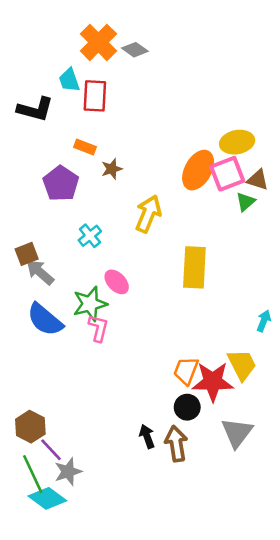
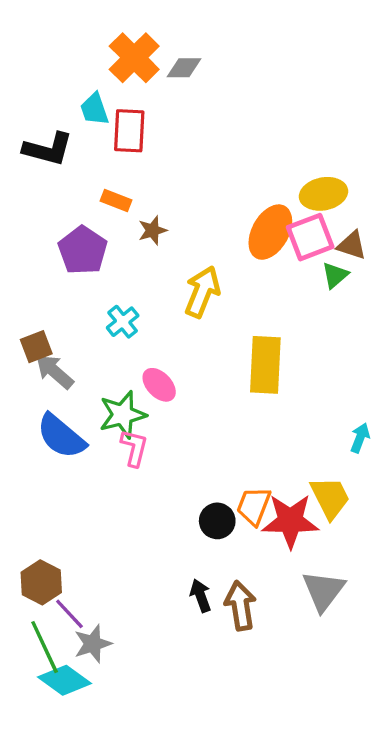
gray diamond: (135, 50) -> (184, 68), turned -35
black circle: (187, 407) -> (217, 521), moved

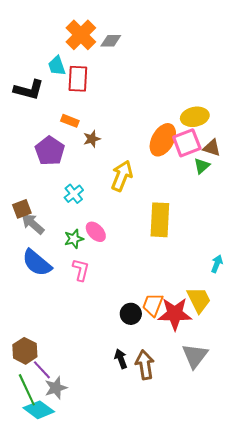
green star: (123, 415) -> (74, 239), moved, size x0.7

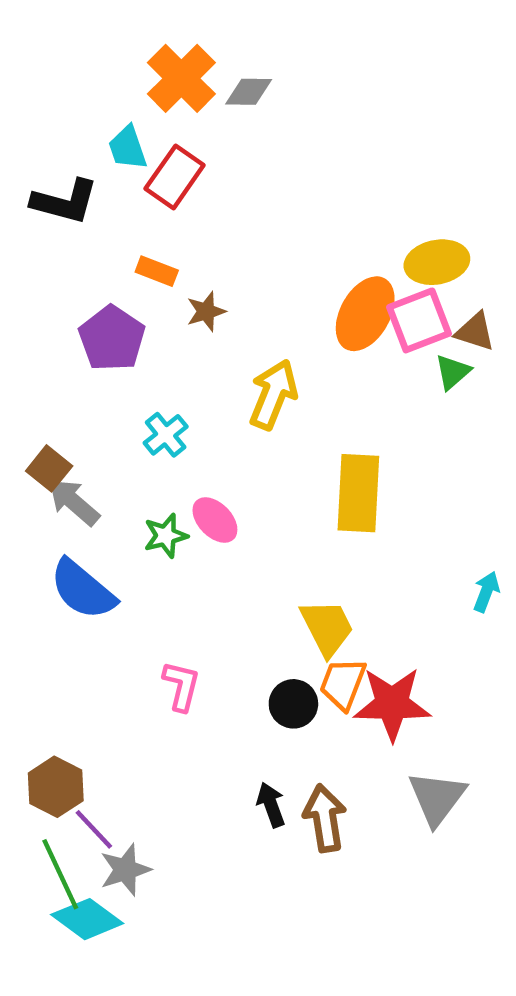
red rectangle: (78, 79) -> (175, 177), turned 32
brown square: (22, 209) -> (49, 468), turned -30
pink L-shape: (81, 270) -> (181, 686), moved
yellow trapezoid: (199, 300) -> (327, 628), moved

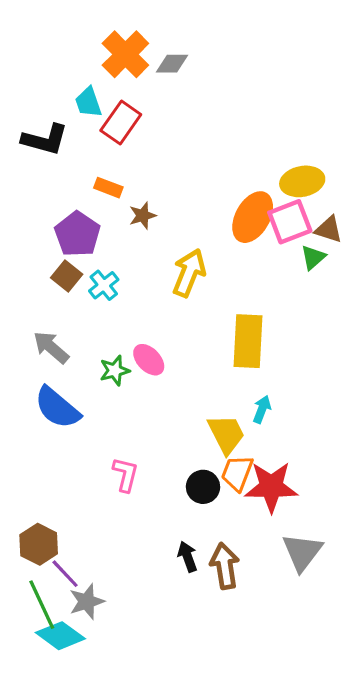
cyan cross: (166, 435) -> (104, 285), moved
brown square: (49, 468) -> (67, 276), moved
cyan arrow: (486, 592) -> (262, 409), moved

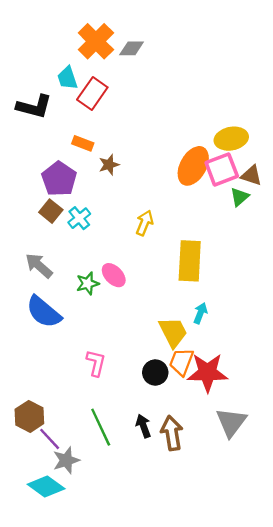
yellow arrow: (189, 273) -> (145, 223), moved, size x0.7
green line: (42, 605) -> (101, 427), moved

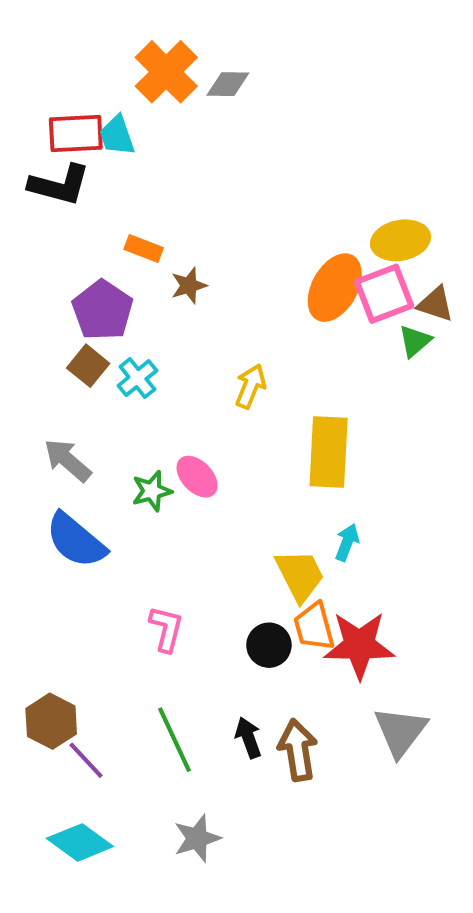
red rectangle: (92, 94) -> (76, 133), moved, turned 52
orange trapezoid: (181, 362) -> (314, 627), turned -36
gray star: (66, 460) -> (197, 838), moved

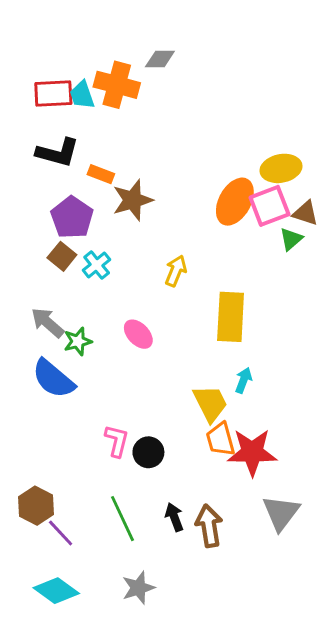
orange cross: (166, 72) -> (117, 85), moved, turned -30
black L-shape: (59, 185) -> (58, 153), moved
brown star: (189, 286) -> (133, 200), size x1.6
green star: (152, 491) -> (78, 341), moved
black circle: (269, 645) -> (148, 452), moved

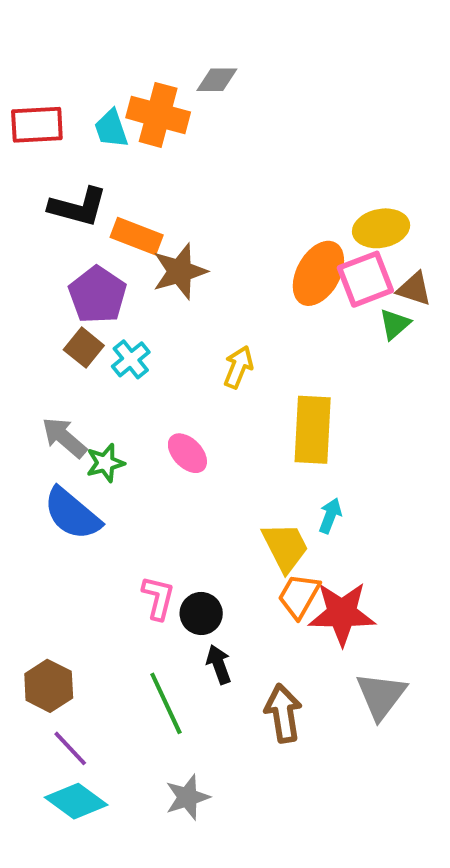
red rectangle: (53, 93) -> (37, 125), moved
orange rectangle: (101, 174) -> (137, 236), size x1.4
orange trapezoid: (220, 439) -> (299, 596), turned 45
black arrow: (174, 517) -> (219, 664), moved
purple line: (61, 533) -> (70, 748), moved

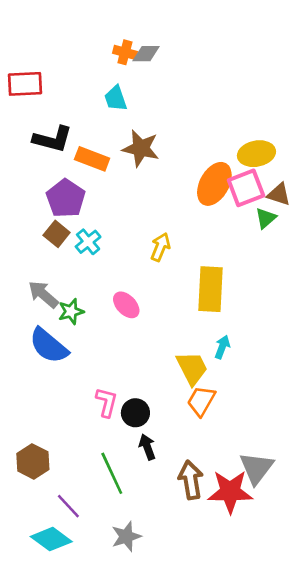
orange cross: (158, 115) -> (125, 52), moved, size x0.6
cyan trapezoid: (111, 129) -> (116, 98), moved
brown star: (180, 271) -> (141, 148), moved, turned 30
red star: (342, 613) -> (230, 492), moved
purple line: (70, 748) -> (68, 506), moved

